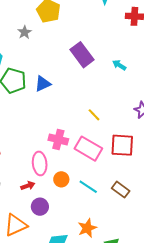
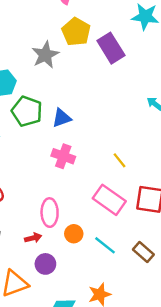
gray star: (25, 32) -> (45, 55), size x1.6
purple rectangle: (82, 55) -> (111, 48), moved
pink cross: (58, 139) -> (63, 156), moved

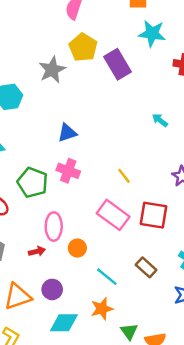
green pentagon: (27, 111) -> (33, 182), moved
cyan line: (105, 245) -> (107, 277), moved
purple circle: (45, 264) -> (52, 289), moved

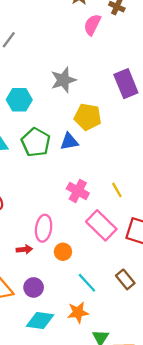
yellow pentagon: (83, 47) -> (88, 117), moved, turned -30
pink cross: (68, 171) -> (78, 191), moved
green pentagon: (33, 182) -> (36, 142), moved

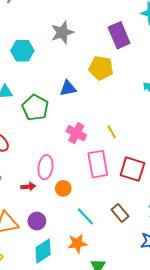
yellow pentagon: (88, 117) -> (101, 68), moved
green pentagon: (36, 142) -> (35, 108), moved
pink rectangle: (101, 225) -> (98, 164), turned 36
cyan diamond: (40, 321) -> (43, 251), turned -40

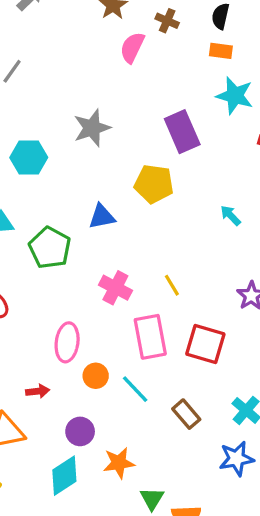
red arrow: (28, 187) -> (38, 391), moved
cyan line: (85, 216) -> (135, 389), moved
purple circle: (37, 221) -> (80, 431), moved

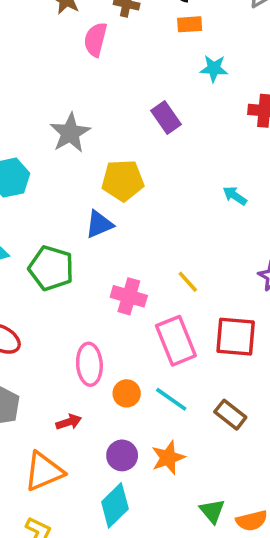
cyan star: (235, 96) -> (214, 68), size x0.7
purple rectangle: (182, 132) -> (166, 118), size x0.7
yellow pentagon: (154, 184) -> (123, 180), moved
orange star: (119, 463) -> (168, 458), moved

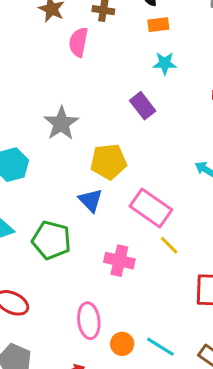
cyan star: (214, 68) -> (165, 63), moved
blue triangle: (99, 224) -> (91, 200), turned -48
pink rectangle: (176, 341) -> (151, 208), moved, turned -30

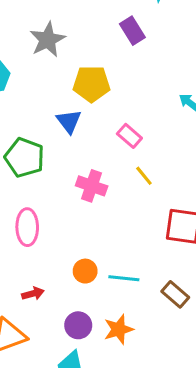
pink rectangle: (151, 208) -> (129, 136), size x0.6
pink ellipse: (89, 321) -> (27, 227), moved
cyan line: (160, 347) -> (124, 278), turned -32

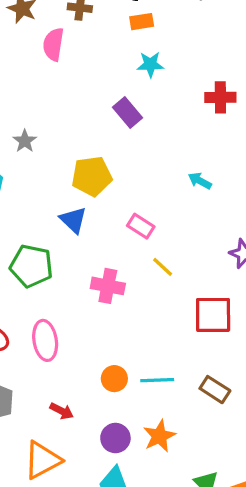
gray star: (47, 40) -> (25, 141), moved, size x0.6
red arrow: (33, 294) -> (62, 411), turned 50

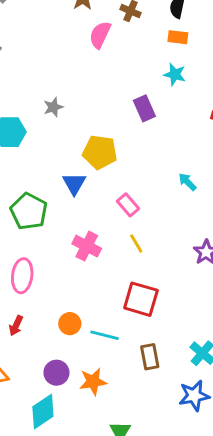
red square: (213, 315) -> (141, 299), moved
brown rectangle: (215, 390) -> (150, 357), turned 30
red arrow: (62, 411) -> (16, 326), moved, turned 72

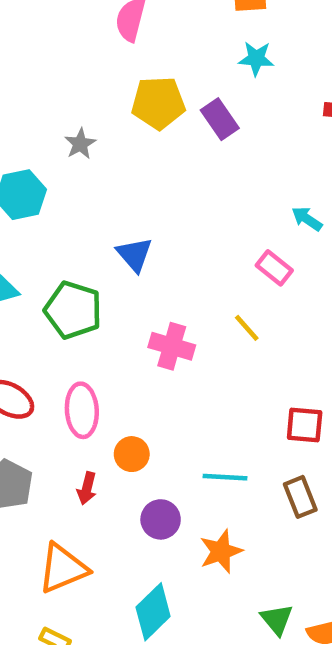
yellow pentagon: (100, 152) -> (158, 103), moved
pink rectangle: (128, 205) -> (274, 268), moved
red square: (141, 299) -> (305, 425), moved, size x0.7
orange circle: (70, 324) -> (132, 454), moved
purple circle: (56, 373) -> (161, 519), moved

